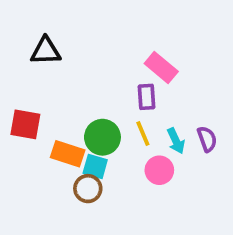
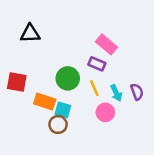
purple rectangle: (147, 97) -> (97, 64), turned -63
green circle: (102, 137) -> (68, 78), moved

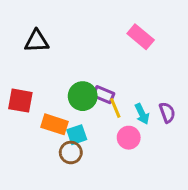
pink rectangle: (107, 44) -> (141, 37), moved
purple rectangle: (97, 64) -> (103, 95), moved
cyan square: (63, 110) -> (77, 135), turned -35

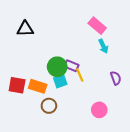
red square: (20, 101) -> (17, 85), moved
cyan arrow: (142, 114) -> (103, 46), moved
cyan square: (77, 135) -> (60, 81), moved
pink circle: (129, 138) -> (99, 110), moved

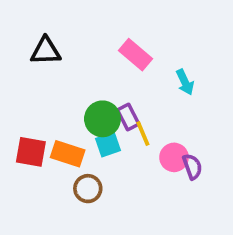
pink rectangle: (97, 26) -> (136, 55), moved
purple rectangle: (72, 66) -> (128, 117), turned 40
purple semicircle: (116, 78) -> (192, 167), moved
pink circle: (99, 110) -> (174, 157), moved

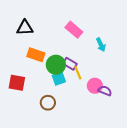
purple rectangle: (128, 117) -> (70, 64), turned -32
orange rectangle: (68, 154) -> (36, 55), moved
purple semicircle: (192, 167) -> (105, 91), turned -48

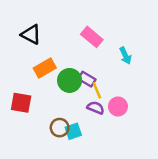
black triangle: (25, 28) -> (31, 34), turned 30
orange rectangle: (36, 55) -> (45, 68), turned -48
cyan square: (59, 79) -> (73, 131), moved
purple semicircle: (105, 91) -> (96, 108), moved

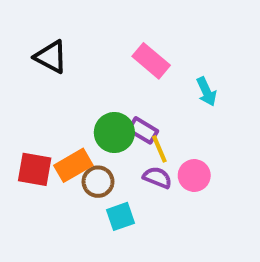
orange rectangle: (45, 68) -> (73, 165), moved
brown circle: (60, 128) -> (98, 182), moved

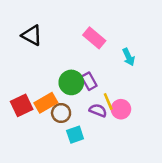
purple rectangle: (143, 130) -> (89, 81), turned 30
yellow line: (159, 149) -> (108, 102), moved
red square: (35, 169) -> (22, 105), turned -35

